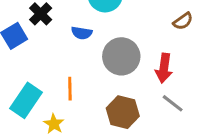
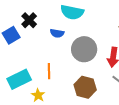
cyan rectangle: (26, 100) -> (19, 79), turned 30

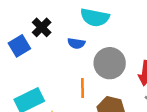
orange line: (49, 71) -> (82, 88), moved

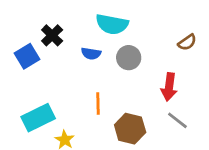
gray circle: (110, 63) -> (129, 58), moved, size x0.7

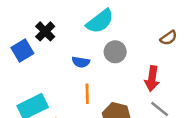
cyan semicircle: (112, 24) -> (100, 21), turned -48
blue semicircle: (91, 53) -> (81, 62), moved

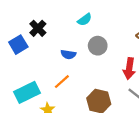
cyan semicircle: (100, 21) -> (85, 20), size x0.6
orange line: (87, 94) -> (62, 82), moved, turned 49

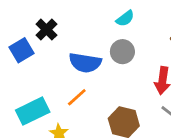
cyan semicircle: (85, 20) -> (125, 18), moved
blue semicircle: (68, 54) -> (85, 63), size x1.6

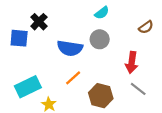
blue square: (22, 50) -> (19, 38), turned 36
orange line: (77, 97) -> (73, 78), moved

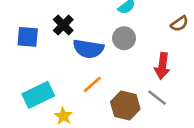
black cross: (39, 22) -> (63, 25), moved
gray line: (138, 89) -> (157, 98), moved

